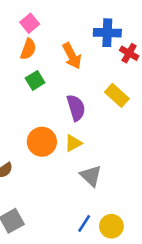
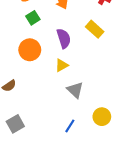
orange circle: (42, 142) -> (30, 50), moved
yellow circle: (111, 226) -> (102, 117), moved

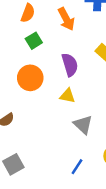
yellow triangle: (62, 65) -> (67, 96), turned 40

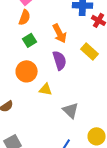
orange arrow: (66, 19) -> (60, 33), moved
yellow triangle: (67, 96) -> (46, 89), moved

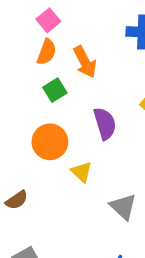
orange arrow: (60, 33) -> (85, 62), moved
yellow triangle: (46, 89) -> (82, 172), turned 32

